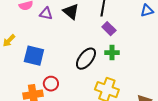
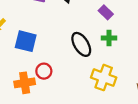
black ellipse: (86, 59) -> (81, 44), turned -70

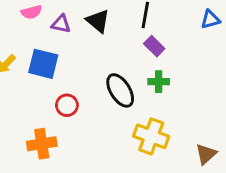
blue square: (26, 41) -> (43, 64), moved
red circle: (44, 71) -> (67, 105), moved

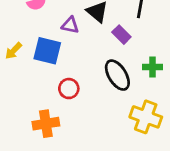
purple triangle: (61, 24) -> (70, 25), moved
purple rectangle: (154, 46) -> (121, 35), moved

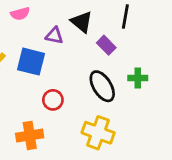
yellow cross: (146, 117) -> (98, 133), moved

